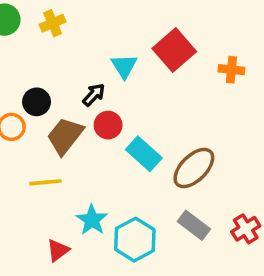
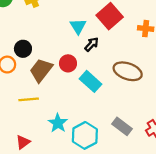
black arrow: (94, 95) -> (92, 44), moved
brown ellipse: (194, 168) -> (128, 71), moved, turned 64
red triangle: (58, 250) -> (23, 142), moved

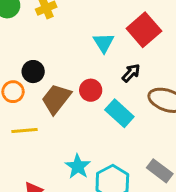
black arrow: (92, 44) -> (131, 73), moved
yellow line: (29, 99) -> (25, 130), moved

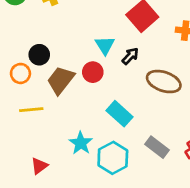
cyan triangle: (104, 43) -> (105, 45), moved
cyan rectangle: (119, 113) -> (120, 114), moved

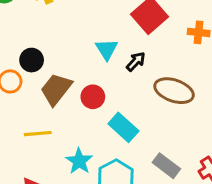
red circle: (93, 72) -> (93, 97), moved
yellow line: (31, 110) -> (38, 134), moved

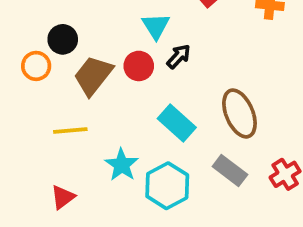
black arrow: (136, 62) -> (179, 56), moved
brown ellipse: (174, 91) -> (239, 113), moved, turned 48
red circle: (93, 97) -> (139, 66), moved

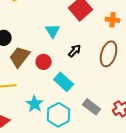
black arrow: (179, 56) -> (75, 51), moved
red circle: (139, 66) -> (44, 62), moved
brown ellipse: (239, 113) -> (109, 54), moved, turned 40

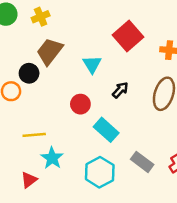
brown trapezoid: (20, 57) -> (50, 51), moved
cyan star: (35, 104) -> (52, 158), moved

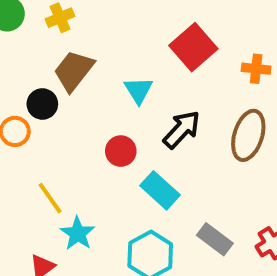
black arrow: (120, 90) -> (182, 129), size x1.5
yellow line: (34, 135) -> (50, 198), turned 60

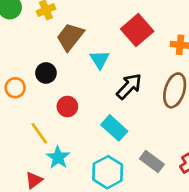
brown trapezoid: (74, 71) -> (70, 37), moved
black circle: (42, 104) -> (46, 73), moved
red circle: (121, 151) -> (67, 106), moved

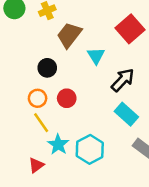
orange circle: (15, 88) -> (38, 98), moved
cyan rectangle: (114, 128) -> (126, 114), moved
cyan hexagon: (108, 172) -> (90, 149), moved

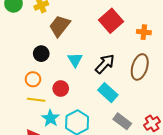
cyan triangle: (96, 56) -> (75, 60), moved
red circle: (67, 98) -> (61, 89), moved
yellow line: (41, 123) -> (36, 100), turned -48

